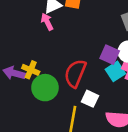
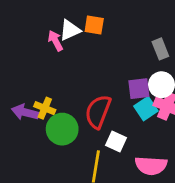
pink arrow: (47, 22) -> (55, 41), moved
purple square: (110, 55) -> (139, 89), turned -30

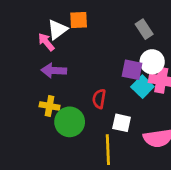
purple square: (139, 89) -> (132, 70), turned 30
purple arrow: (25, 112) -> (54, 71), moved
red semicircle: (98, 112) -> (99, 99), size x0.6

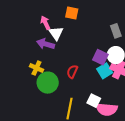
white triangle: (57, 30) -> (56, 33), moved, turned -42
white square: (122, 123) -> (94, 101), moved

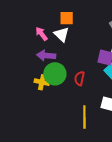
white triangle: (56, 33) -> (62, 34), moved
green circle: (48, 83) -> (55, 74), moved

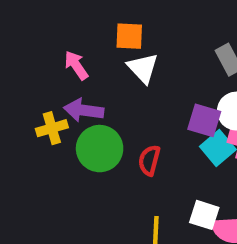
white triangle: (62, 34) -> (143, 68), moved
yellow cross: (42, 82) -> (52, 128), moved, turned -32

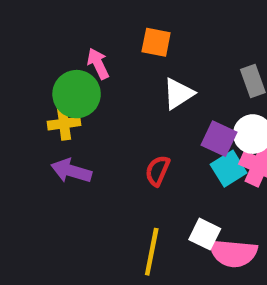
white triangle: (143, 68) -> (178, 94), moved, turned 32
purple arrow: (84, 110) -> (71, 171), moved
green circle: (100, 149) -> (77, 94), moved

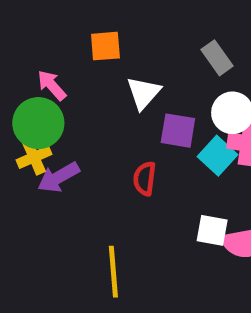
purple square: (219, 139) -> (178, 131), moved
purple arrow: (71, 171) -> (58, 177), moved, turned -30
yellow line: (152, 252) -> (113, 272), moved

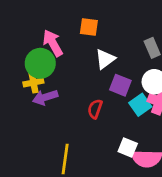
pink arrow: (52, 85) -> (53, 43), size x1.4

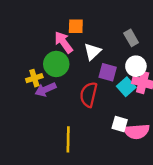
pink arrow: (53, 43) -> (64, 42), moved
green circle: (40, 63) -> (56, 64), moved
red semicircle: (95, 109) -> (89, 95), size x1.5

